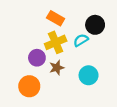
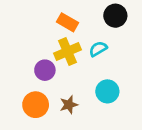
black circle: (95, 25) -> (115, 16), moved
brown star: (57, 68) -> (69, 105), moved

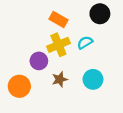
orange circle: (36, 105) -> (19, 86), moved
brown star: (69, 105) -> (60, 79), moved

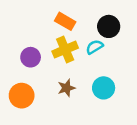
black circle: (100, 14) -> (109, 26), moved
purple circle: (39, 61) -> (31, 57), moved

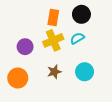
orange rectangle: (65, 21) -> (53, 17), turned 70
black circle: (109, 26) -> (81, 14), moved

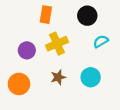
orange rectangle: (53, 17) -> (46, 15), moved
cyan semicircle: (77, 38) -> (101, 41), moved

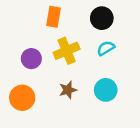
cyan semicircle: (101, 41) -> (106, 48), moved

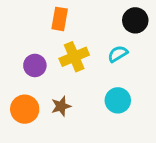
black circle: (102, 18) -> (135, 20), moved
brown star: (68, 90) -> (61, 106), moved

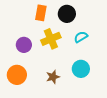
black circle: (135, 20) -> (67, 14), moved
brown star: (61, 106) -> (53, 77), moved

